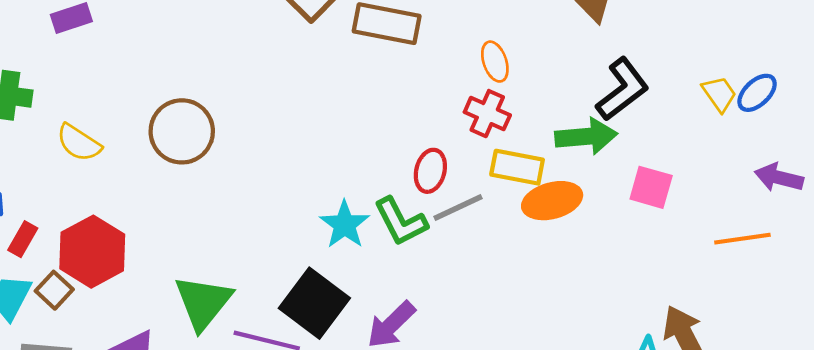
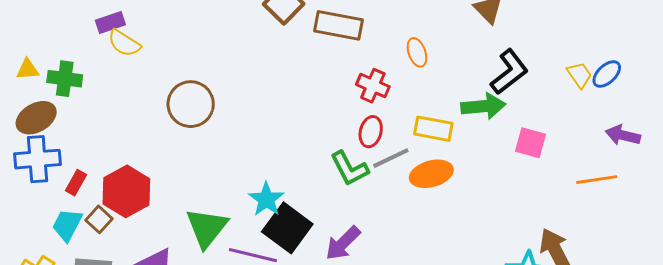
red cross: (487, 114) -> (373, 86), moved
yellow semicircle: (79, 143) -> (124, 43), moved
orange ellipse: (552, 201) -> (431, 174), moved
cyan star: (345, 225) -> (266, 199), moved

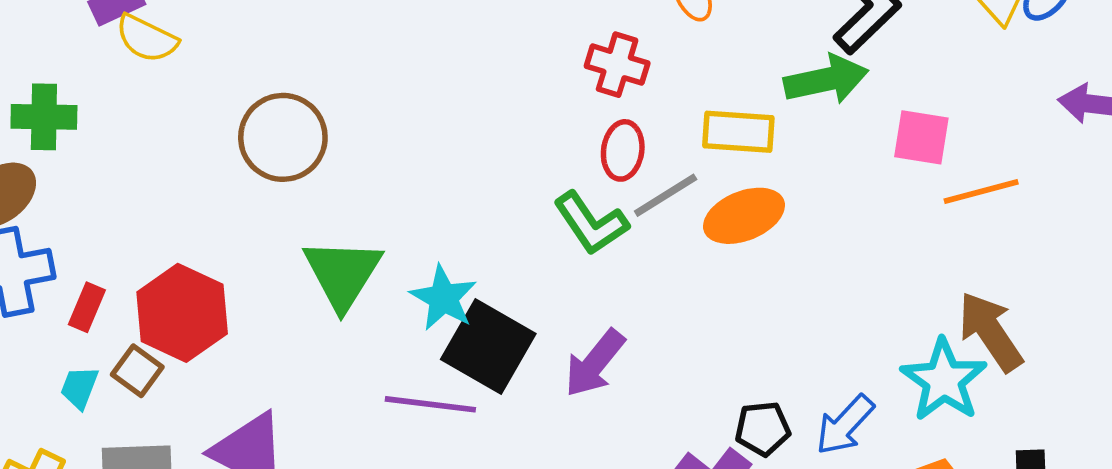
orange line: (597, 180) -> (981, 192), moved
cyan trapezoid: (67, 225) -> (79, 388), size x0.7
green triangle: (207, 228) -> (343, 274), moved

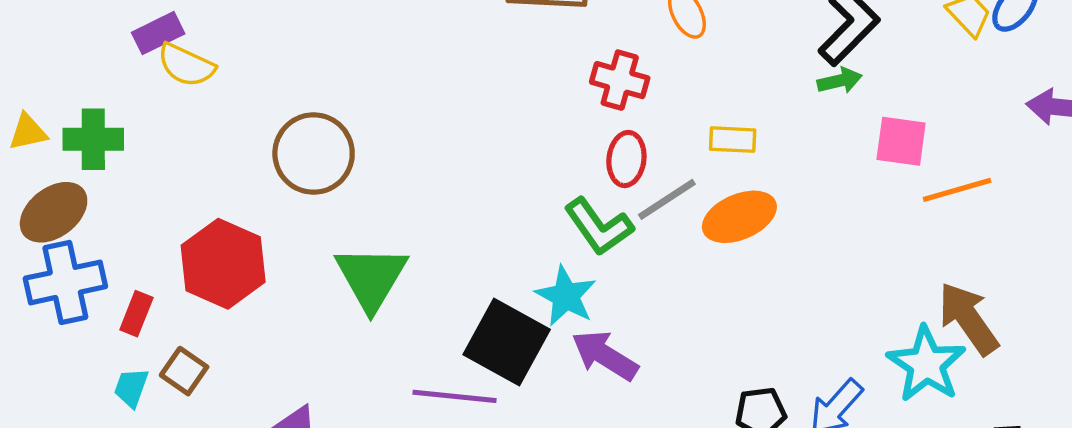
green arrow: (826, 80) -> (840, 81), moved, size x0.6
yellow rectangle: (738, 132) -> (733, 140), size x0.7
cyan star: (443, 298) -> (566, 296), moved
red hexagon: (182, 313) -> (223, 264), moved
purple arrow: (595, 363) -> (605, 355), turned 84

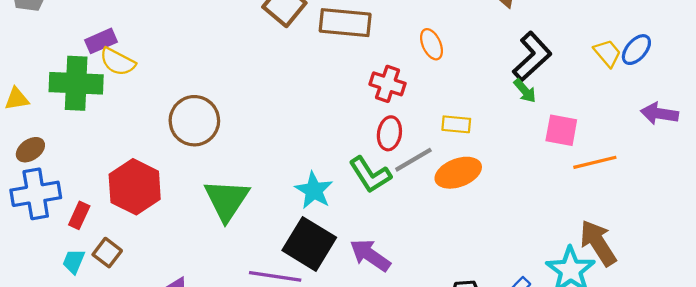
green arrow: (840, 81) -> (525, 91), turned 60
green cross: (93, 139) -> (76, 83), moved, size x1.4
brown ellipse: (54, 212) -> (30, 150), size x0.7
cyan star: (566, 296) -> (314, 190), moved

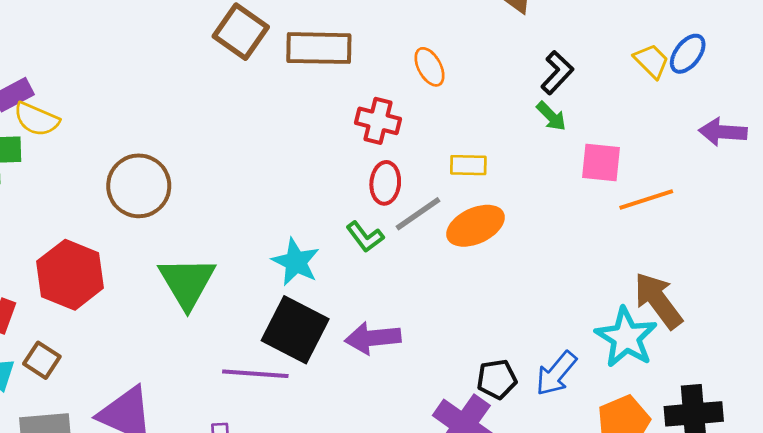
black L-shape: (532, 57) -> (557, 73), size x0.7
green L-shape: (370, 175) -> (365, 237), size x0.7
purple arrow: (370, 255) -> (373, 338), turned -36

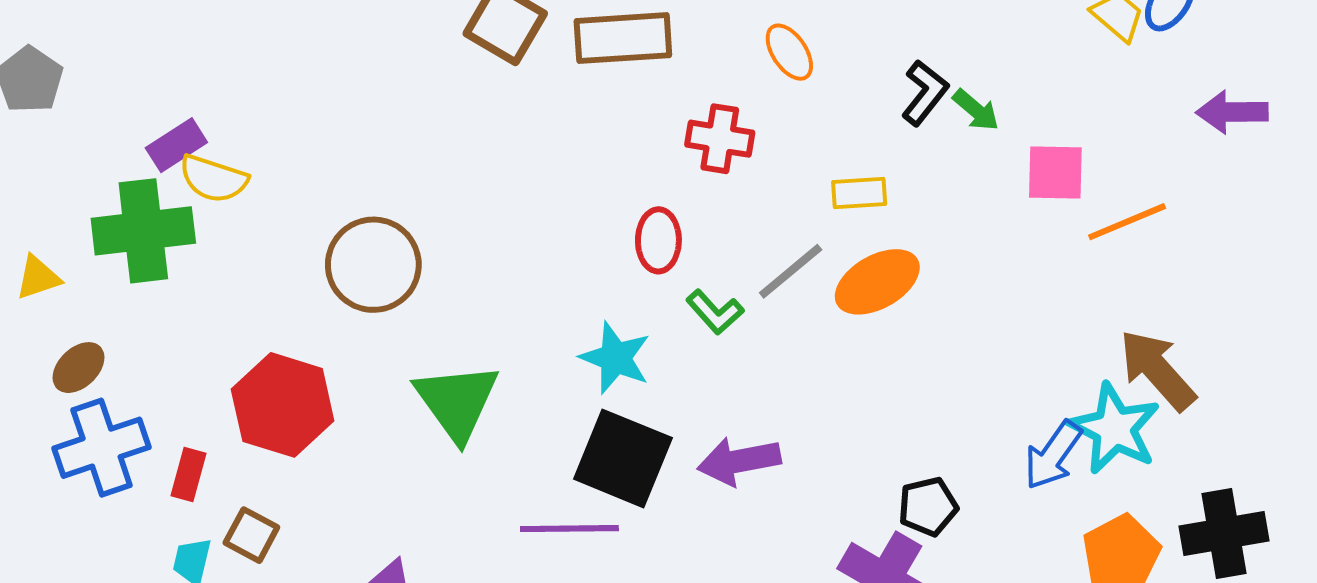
black L-shape: (557, 73) -> (925, 93), moved
red ellipse: (385, 183) -> (658, 240), moved
blue arrow: (556, 373) -> (1053, 455), moved

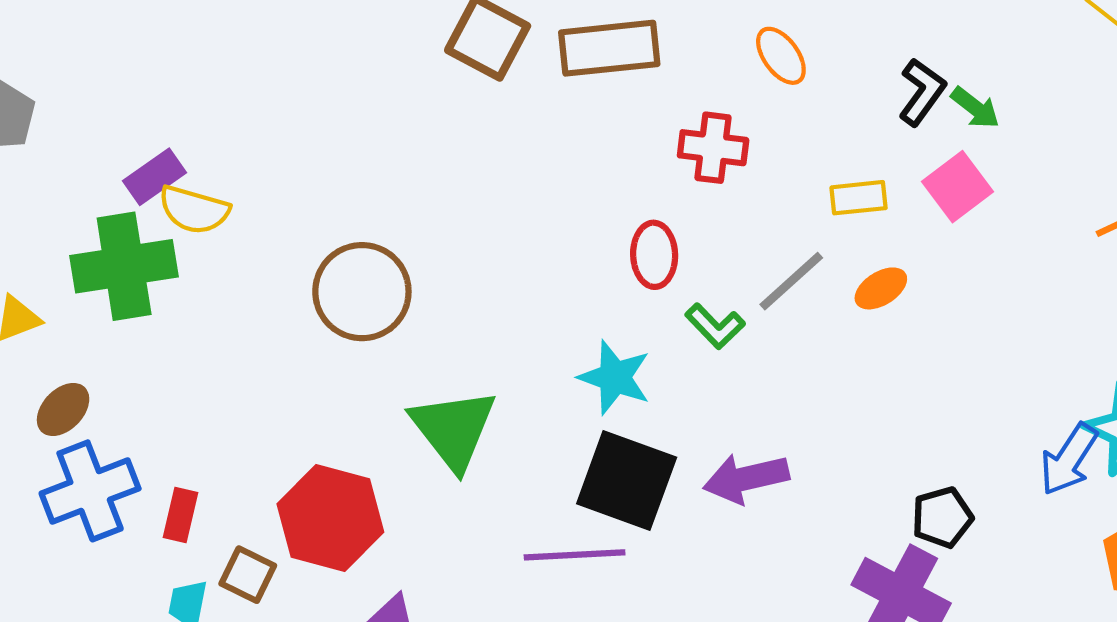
pink square: (1055, 172) -> (958, 187), moved, turned -36
orange ellipse: (877, 282) -> (881, 288), size x0.6
red hexagon: (283, 405) -> (330, 518), moved

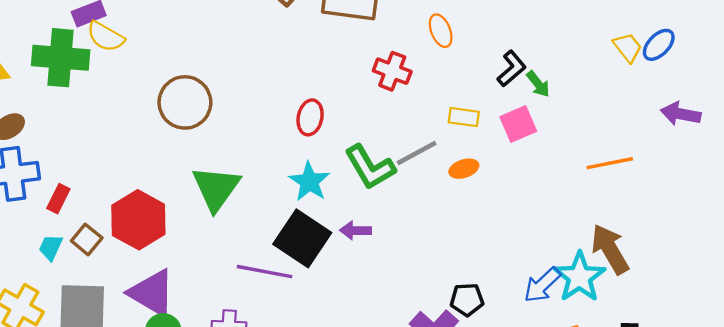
red ellipse: (654, 255) -> (310, 117), moved
green L-shape: (715, 326) -> (370, 167), size x1.6
purple arrow: (746, 478) -> (356, 230), moved, size x0.7

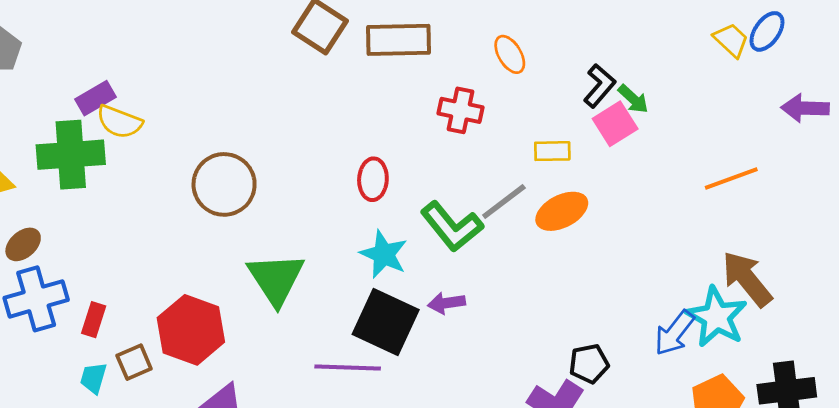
pink square: (518, 124) -> (615, 124), moved
orange ellipse: (464, 169) -> (562, 211), size x1.5
brown square: (87, 239) -> (134, 362), turned 36

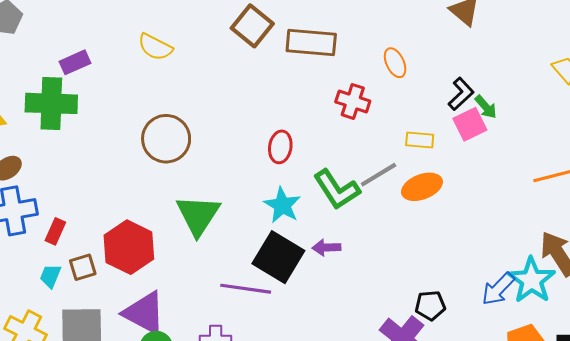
yellow semicircle: (119, 122) -> (155, 47), moved

